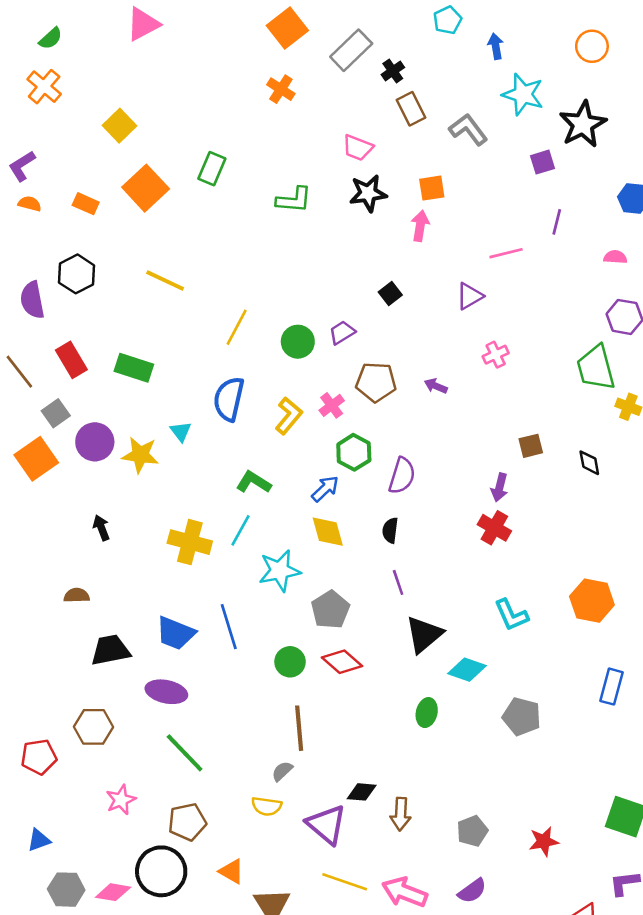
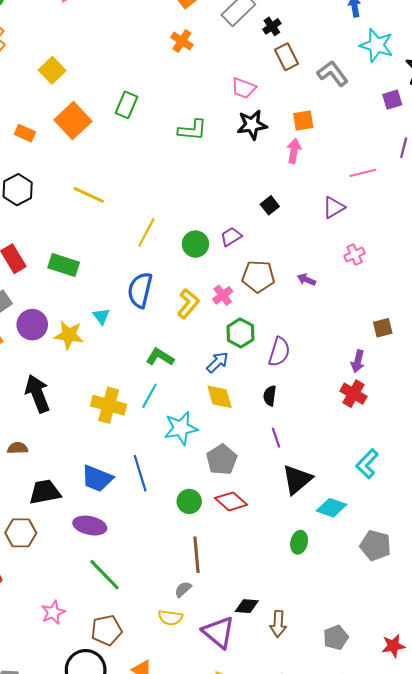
black arrow: (101, 528) -> (37, 394), size x1.8
cyan L-shape: (511, 615) -> (367, 464), turned 68
brown hexagon: (93, 727) -> (21, 533), moved

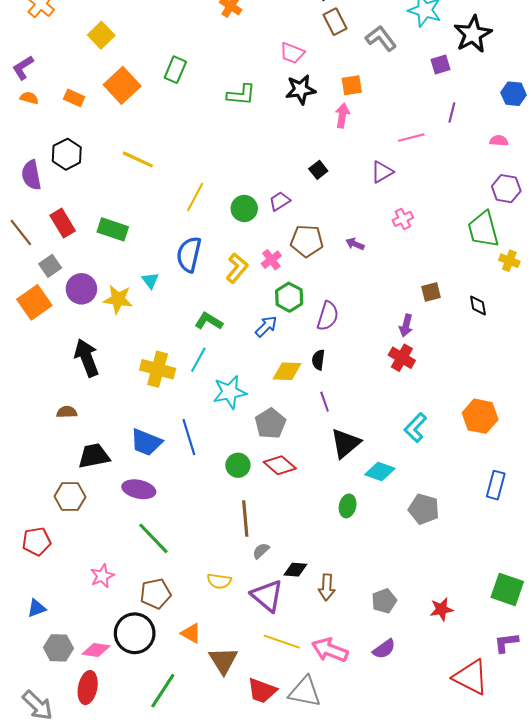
yellow diamond: (220, 397) -> (287, 371), moved, turned -72
gray semicircle: (183, 589) -> (261, 551), moved

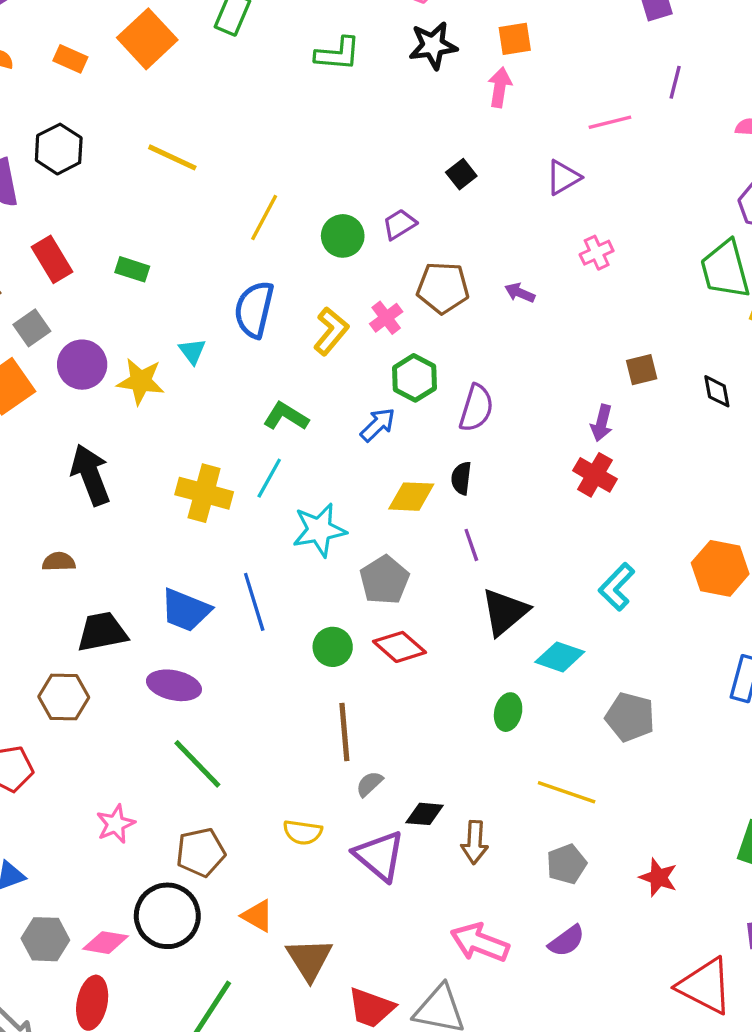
green rectangle: (113, 229) -> (132, 269), size x0.7
red star: (441, 609) -> (658, 877), turned 30
yellow line: (282, 642) -> (567, 792), moved

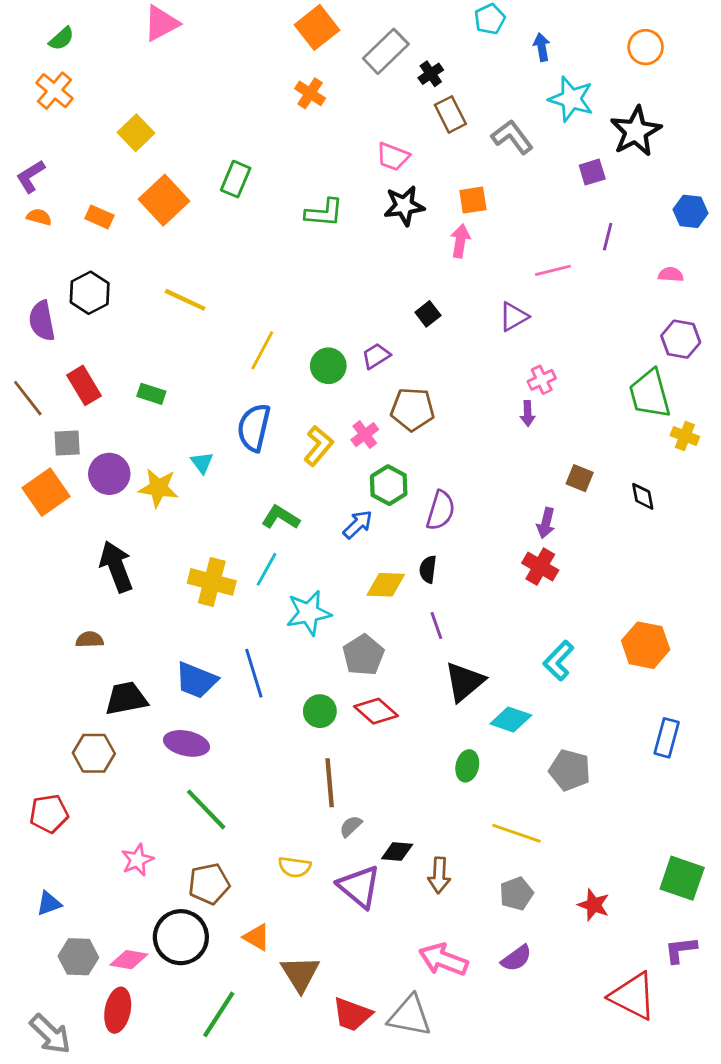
purple arrow: (520, 293) -> (528, 414), moved, turned -115
gray square: (32, 328) -> (67, 443), turned 32
brown square: (642, 370) -> (580, 478), turned 36

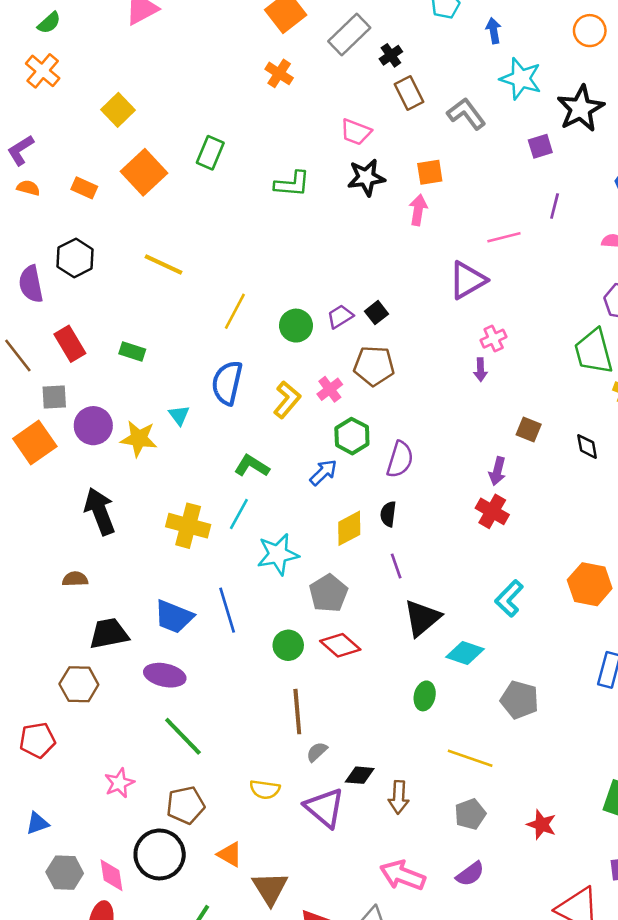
black square: (428, 314) -> (377, 313), moved
purple triangle: (514, 317) -> (468, 280), size x1.4
yellow diamond: (386, 585) -> (349, 528), turned -30
pink diamond: (129, 960) -> (111, 875), turned 72

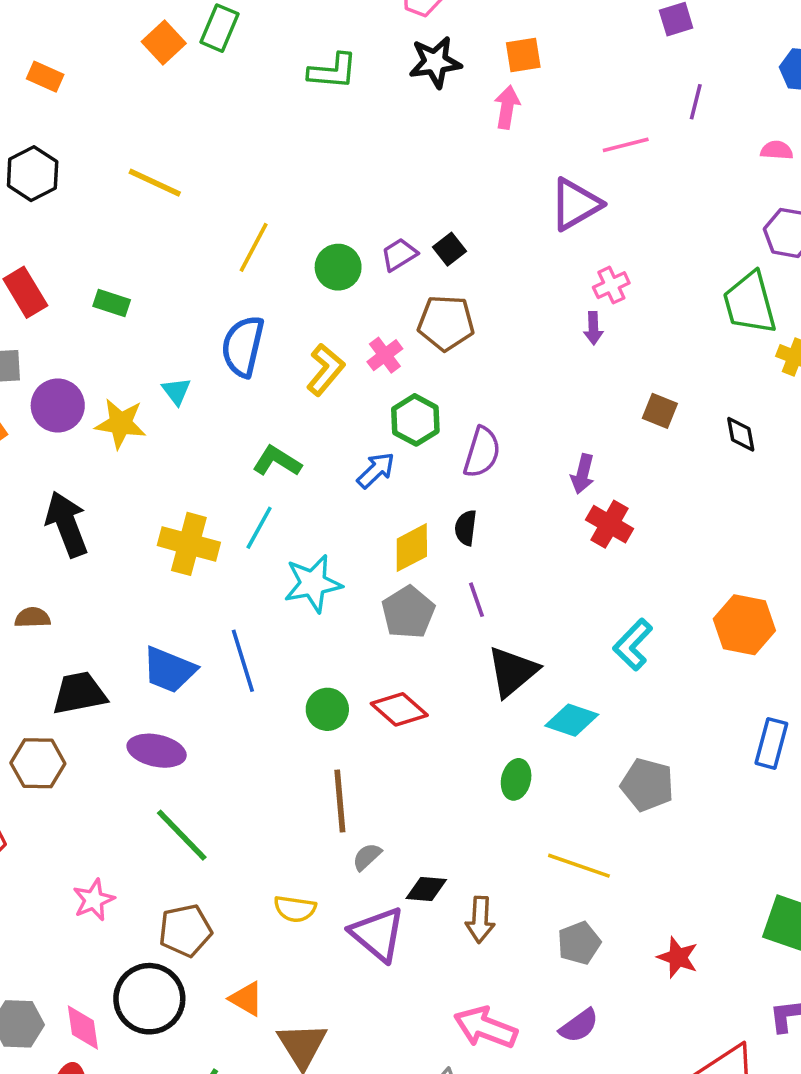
orange square: (144, 172) -> (164, 42), moved, size x0.7
purple arrow: (497, 471) -> (583, 474), moved
gray pentagon: (328, 593) -> (408, 612), moved

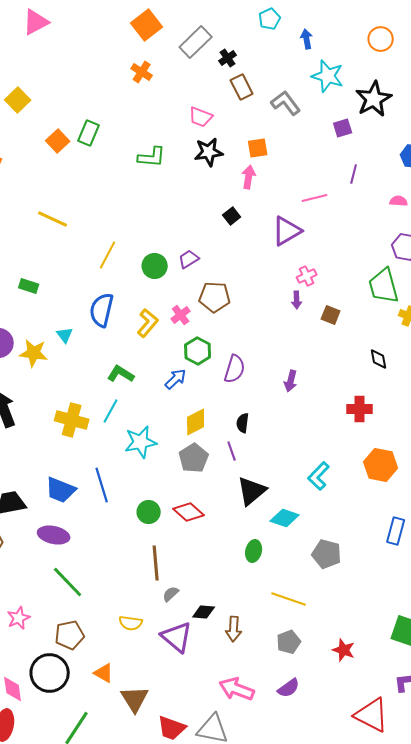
black square: (450, 249) -> (232, 216), moved
brown square: (660, 411) -> (331, 315), moved
red cross: (610, 524) -> (360, 409), moved, turned -30
black semicircle: (466, 528) -> (243, 423), moved

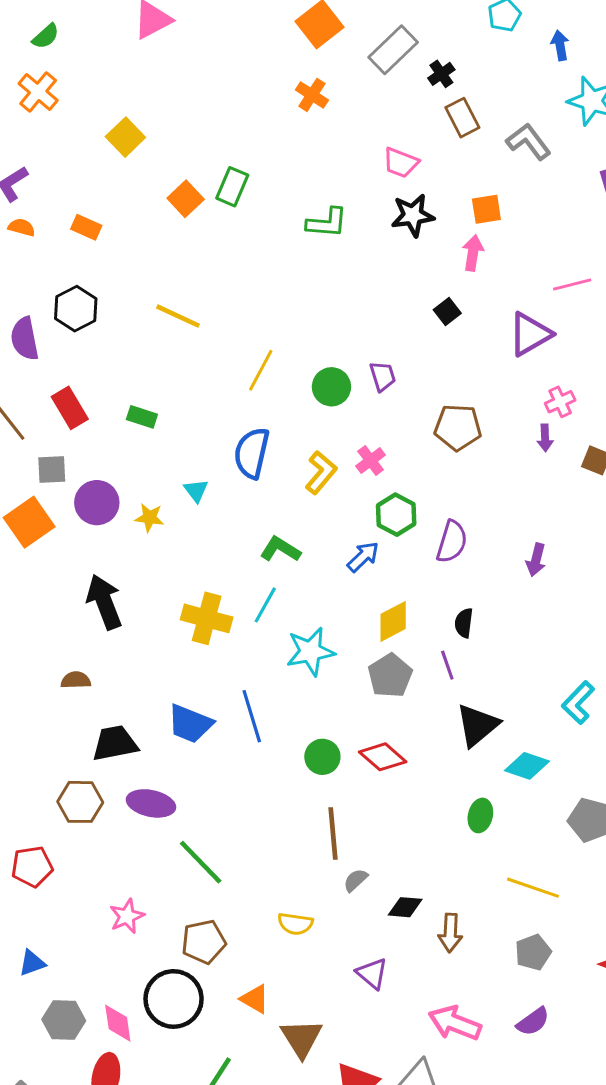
purple trapezoid: (189, 259) -> (383, 376), turned 105
brown pentagon: (215, 297) -> (458, 427), moved
yellow star: (34, 353) -> (149, 518), size x0.7
purple ellipse: (54, 535) -> (151, 803), moved
purple triangle: (177, 637) -> (372, 973), moved, size x0.7

